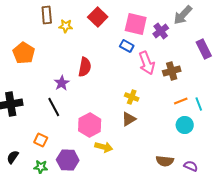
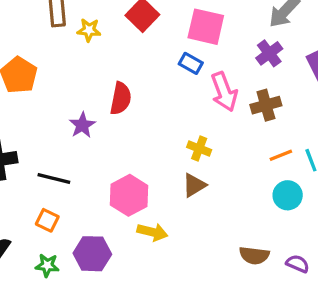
purple cross: (161, 31) -> (269, 53), moved
black line: (54, 107) -> (54, 179), moved, turned -48

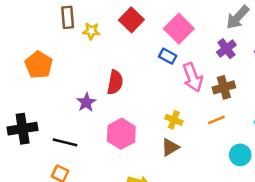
pink square: (206, 27) -> (179, 29), turned 32
orange line: (281, 155) -> (216, 120), moved
pink hexagon: (129, 195) -> (121, 134), moved

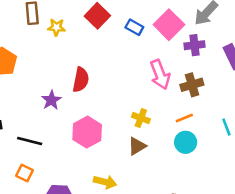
pink square: (179, 29) -> (169, 25), moved
purple cross: (226, 49) -> (195, 45), turned 30
blue rectangle: (168, 56) -> (134, 27), moved
cyan circle: (240, 155) -> (186, 142), moved

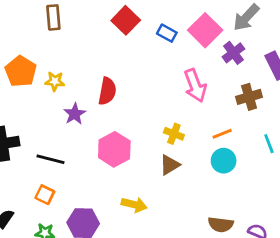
yellow star: (56, 27) -> (55, 81), moved
purple cross: (195, 45) -> (233, 53), turned -30
brown cross: (192, 85) -> (249, 97), moved

